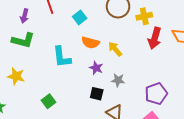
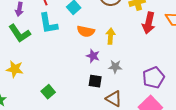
green L-shape: (23, 40) -> (19, 33), turned 45
yellow arrow: (115, 49) -> (111, 36), turned 49
cyan L-shape: (62, 57) -> (48, 23), moved

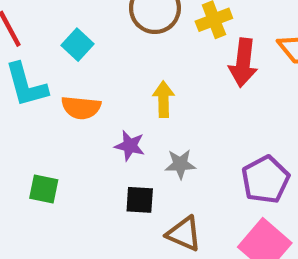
orange semicircle: (86, 31) -> (81, 108), moved
green square: (48, 92) -> (44, 189), moved, turned -32

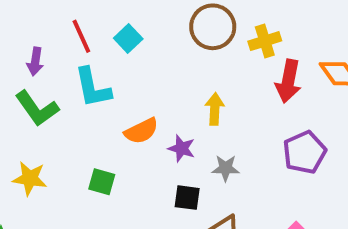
cyan square: (77, 45) -> (128, 38), moved
orange semicircle: (81, 108) -> (141, 131), moved, turned -36
purple pentagon: (265, 180) -> (305, 152), moved

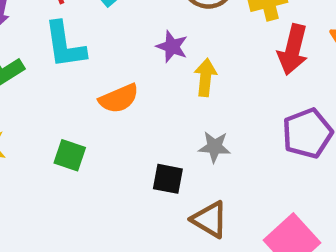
purple star: (182, 148) -> (172, 47), moved

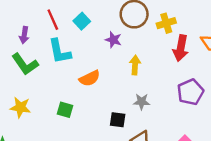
purple star: (172, 47) -> (113, 40), moved

